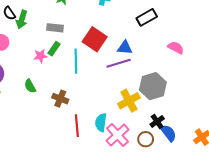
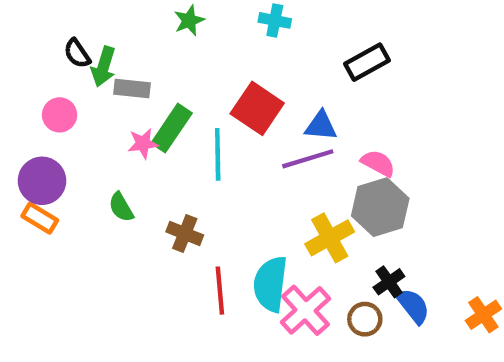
gray rectangle: (55, 28) -> (132, 89), moved
pink semicircle: (176, 48) -> (378, 163), moved
green rectangle: (54, 49) -> (172, 128), size x1.5
cyan semicircle: (101, 123) -> (270, 284), size x1.4

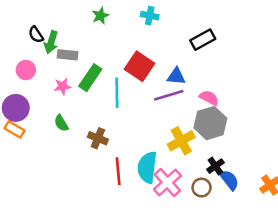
pink star: (143, 143) -> (62, 86), moved

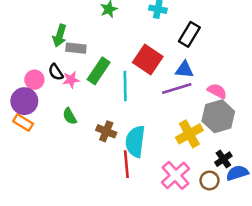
black semicircle: (36, 35) -> (56, 72), moved
black rectangle: (203, 40) -> (189, 34), moved, turned -30
pink circle: (26, 70) -> (34, 80), moved
cyan semicircle: (147, 167) -> (135, 141), moved
blue semicircle: (229, 180) -> (237, 173), turned -70

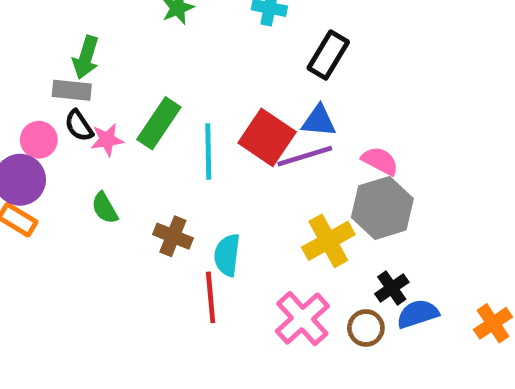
gray rectangle: (76, 48) -> (72, 90), moved
red square: (148, 60) -> (267, 137), moved
cyan semicircle: (135, 141) -> (227, 255), size x0.7

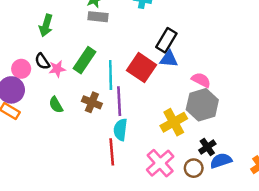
black rectangle: (328, 55) -> (166, 40), moved
gray rectangle: (72, 90) -> (98, 17), moved
purple line: (305, 156) -> (119, 101), moved, turned -76
brown cross: (173, 236) -> (92, 102), moved

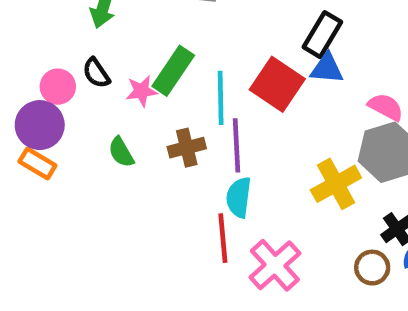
pink star: (57, 69) -> (141, 91), moved
brown cross: (92, 102) -> (187, 148), turned -36
pink cross: (160, 163) -> (275, 265), moved

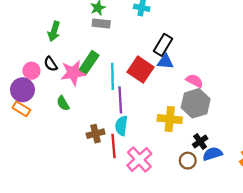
pink star: (141, 91) -> (73, 73), size x1.6
brown cross: (187, 148) -> (96, 134), moved
yellow cross: (336, 184) -> (170, 119), turned 35

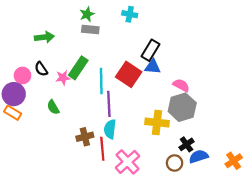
green arrow: (54, 31) -> (44, 37), turned -114
pink star: (73, 73) -> (63, 78), size x0.6

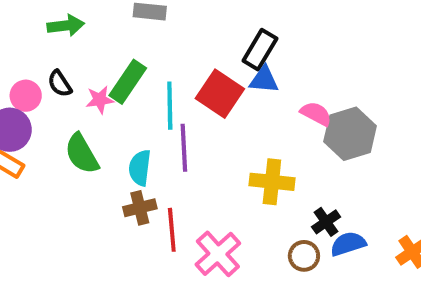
green semicircle: (53, 107) -> (82, 154), size x1.5
gray hexagon: (182, 107) -> (350, 134), moved
cyan semicircle: (110, 129) -> (140, 168), moved

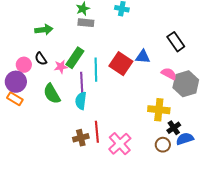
black rectangle: (260, 50) -> (176, 42), moved, turned -66
purple line: (184, 148) -> (82, 84), moved
yellow cross: (272, 182) -> (159, 110), moved
brown cross: (140, 208) -> (81, 138), moved

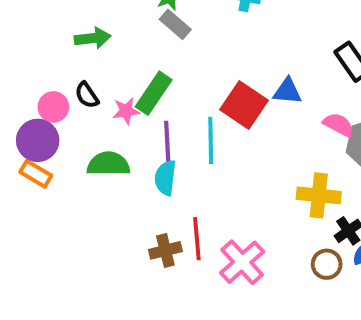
gray rectangle: (86, 23) -> (175, 24), turned 35
cyan line: (96, 70) -> (211, 140), moved
green semicircle: (52, 94) -> (108, 164), turned 120

